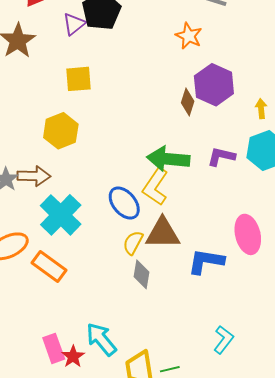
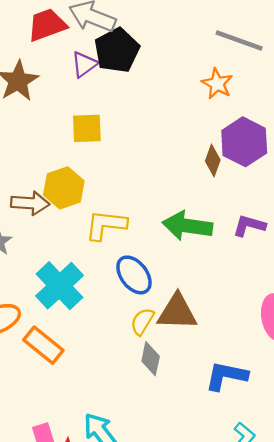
brown arrow: (34, 176) -> (30, 203), moved
yellow L-shape: (155, 187) -> (106, 225), moved, turned 60
blue L-shape: (206, 261) -> (226, 376), moved

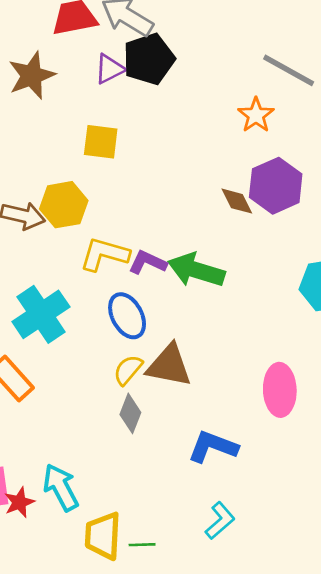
brown diamond: (213, 161) -> (237, 201), turned -56
purple L-shape: (249, 226) -> (148, 262), moved

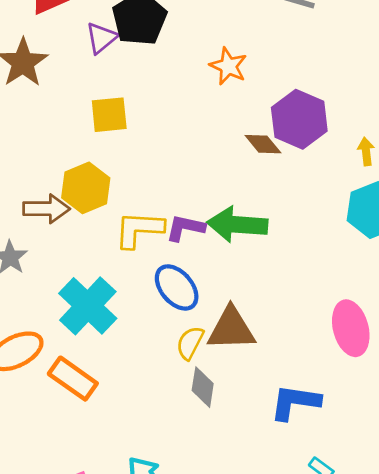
orange star: (256, 115) -> (228, 66), moved

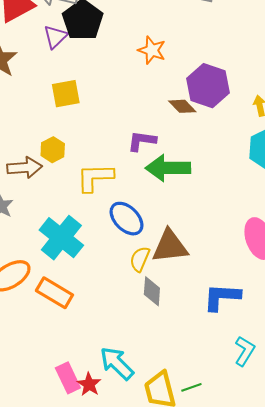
yellow hexagon: (86, 188) -> (53, 150), size x0.7
purple L-shape: (185, 228) -> (142, 141), moved

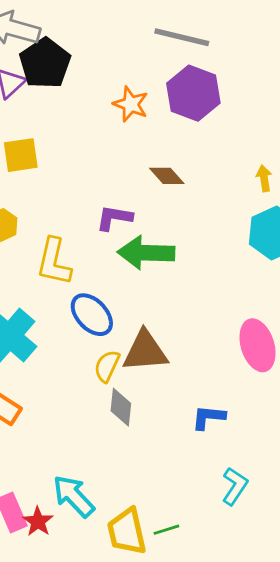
purple hexagon: (208, 86) -> (193, 93), moved
yellow L-shape: (95, 177) -> (54, 262), turned -78
blue L-shape: (222, 297) -> (208, 417), size x0.7

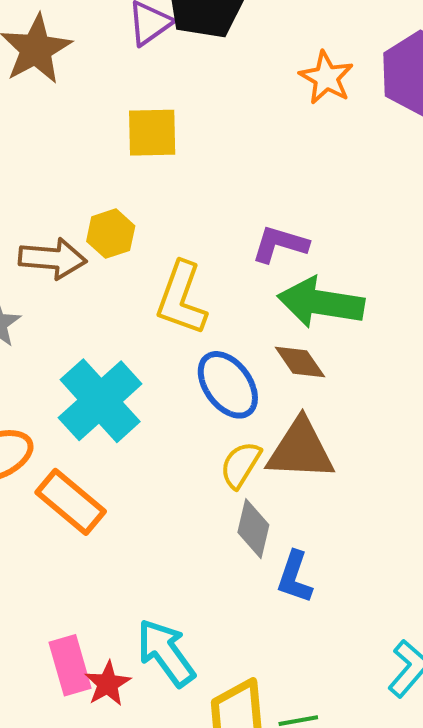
brown diamond: (167, 176) -> (300, 362), moved
blue L-shape: (208, 417) -> (295, 577), moved, turned -84

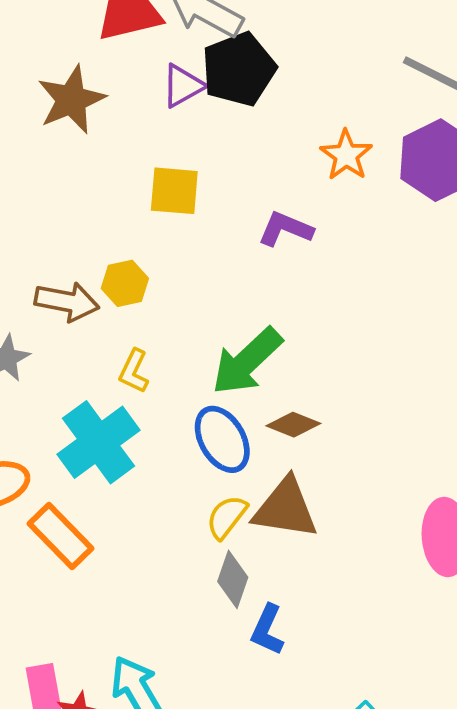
purple L-shape: (280, 244) -> (286, 229), moved
yellow L-shape: (181, 298) -> (134, 371), moved, size x0.6
green arrow: (321, 303) -> (247, 361), moved, turned -58
brown diamond: (300, 362) -> (293, 425), turned -39

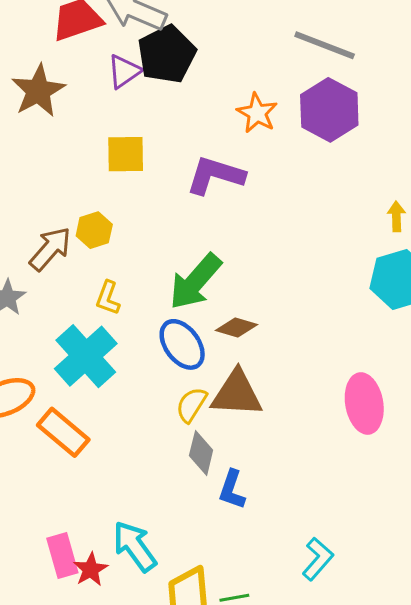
purple L-shape: (286, 229) -> (215, 175), size x1.4
brown arrow: (67, 302) -> (50, 249), turned -54

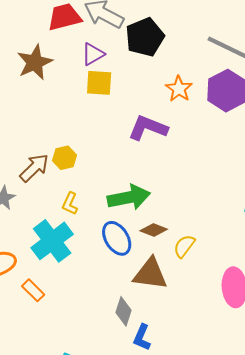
black pentagon: (167, 54) -> (145, 37), moved
yellow square: (126, 154) -> (99, 83), moved
green arrow: (195, 282) -> (129, 197), turned -147
yellow semicircle: (191, 405) -> (184, 246), moved
orange rectangle: (63, 432) -> (33, 290), size x0.7

